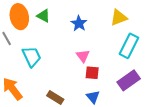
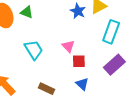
blue star: (79, 23) -> (78, 11), moved
cyan trapezoid: (32, 57) -> (34, 50), moved

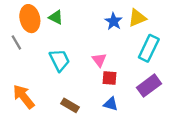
blue triangle: (82, 84) -> (111, 104), turned -32

